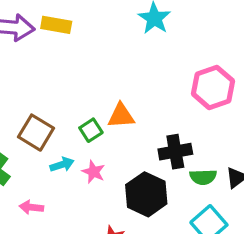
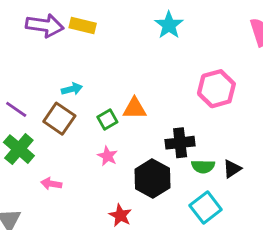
cyan arrow: (62, 165) -> (72, 89), moved

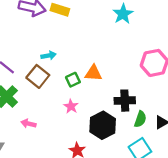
green semicircle: (203, 166) -> (140, 119), turned -77

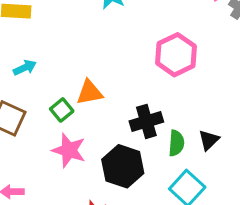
cyan arrow: (49, 55) -> (25, 68), moved
pink star: (71, 106) -> (69, 150), size x1.5

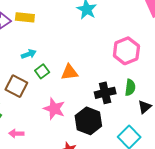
green square: (62, 110) -> (42, 71), moved
green semicircle: (176, 143) -> (130, 87), moved

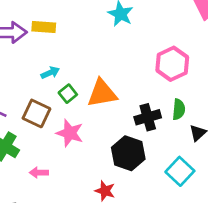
orange triangle: (69, 72) -> (102, 93), size x1.4
pink star: (54, 109) -> (70, 133), moved

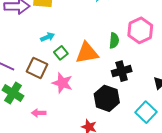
green semicircle: (179, 109) -> (114, 41), moved

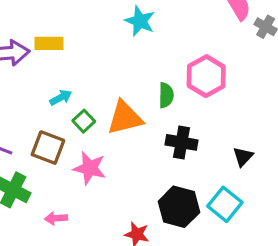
black cross: (122, 71) -> (182, 142), turned 30
black hexagon: (107, 98) -> (179, 207), moved

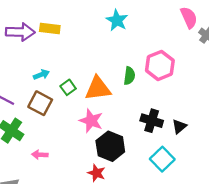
cyan arrow: (61, 98) -> (41, 75), moved
black cross: (182, 142) -> (152, 121), moved
pink star: (90, 168) -> (91, 121), moved
black hexagon: (179, 207) -> (110, 146), moved

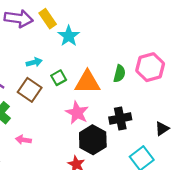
cyan star: (117, 20) -> (69, 36), moved
yellow rectangle: (50, 29) -> (48, 19), turned 42
black cross: (152, 121) -> (120, 118), moved, turned -35

